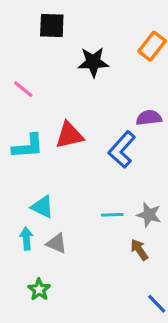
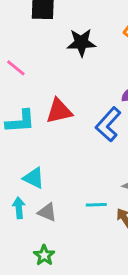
cyan line: (112, 215) -> (96, 205), moved
green star: (39, 289) -> (44, 255), moved

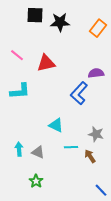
black star: (81, 43) -> (60, 22), moved
red triangle: (59, 111) -> (46, 63), moved
cyan triangle: (34, 178) -> (56, 125), moved

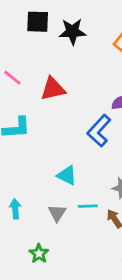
gray triangle: (38, 152) -> (57, 213), moved, turned 40

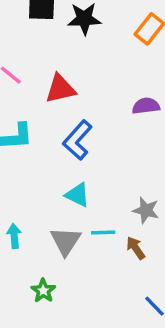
blue L-shape: (99, 131) -> (77, 140), moved
gray triangle: (57, 213) -> (66, 241), size x1.4

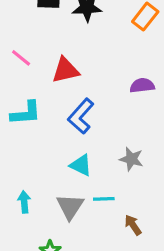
gray star: (146, 210) -> (131, 159), moved
brown arrow: (136, 248) -> (133, 225), moved

